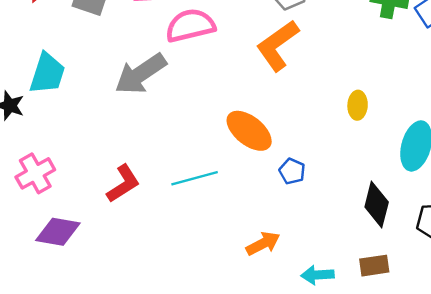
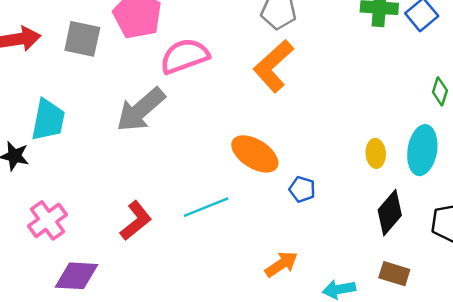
yellow ellipse: (358, 105) -> (376, 153), moved
black diamond: (377, 204) -> (390, 213), turned 33
brown rectangle: (374, 266) -> (394, 274), turned 32

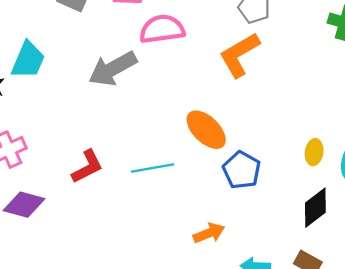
blue pentagon: (302, 189) -> (242, 170), size x1.6

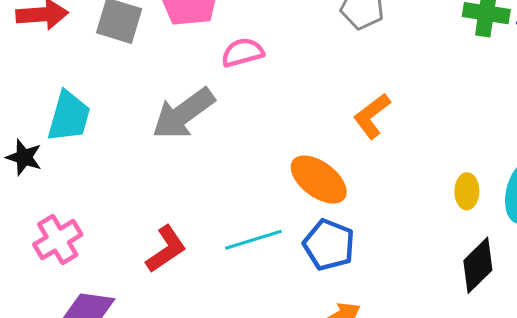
pink semicircle: (162, 29) -> (243, 52), size x0.7
orange L-shape: (239, 55) -> (372, 116), moved, size x0.7
blue pentagon: (242, 170) -> (329, 245), moved

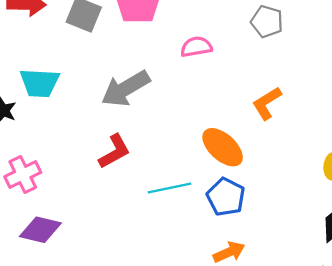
pink semicircle: (243, 52) -> (196, 47), moved
cyan trapezoid: (69, 116) -> (40, 83), turned 72
red L-shape: (166, 249) -> (114, 151), moved

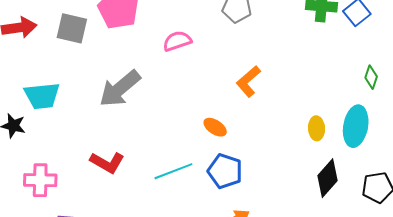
orange ellipse: (223, 147) -> (215, 127), size x0.6
red L-shape: (114, 151) -> (107, 162), moved, turned 68
pink cross: (23, 174) -> (40, 180), turned 36

